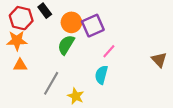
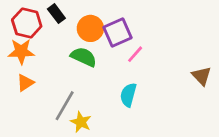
green semicircle: (66, 45) -> (84, 57), turned 84
pink line: (109, 51) -> (135, 54), moved
orange triangle: (20, 65) -> (25, 83), turned -32
yellow star: (76, 96) -> (81, 122), moved

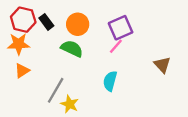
black rectangle: (56, 14) -> (46, 22), moved
purple square: (117, 32) -> (121, 28), moved
brown triangle: (202, 76) -> (162, 65), moved

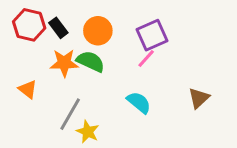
orange star: (19, 44) -> (64, 63), moved
brown triangle: (162, 65) -> (199, 98), moved, turned 30
orange triangle: (22, 71) -> (28, 89), turned -49
cyan semicircle: (110, 81) -> (139, 102), turned 114

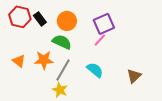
orange star: (64, 63) -> (44, 60), moved
brown triangle: (199, 98) -> (134, 76), moved
gray line: (70, 114) -> (63, 70), moved

